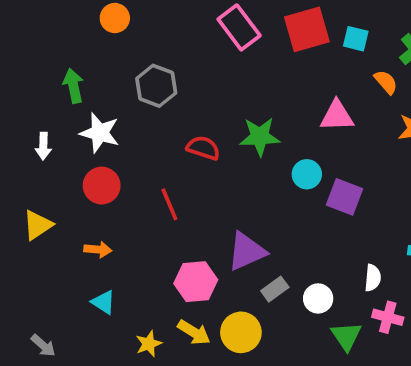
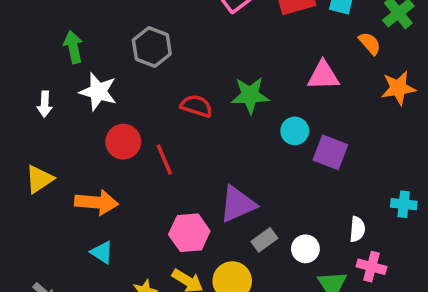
red circle: (102, 186) -> (123, 142), moved
orange arrow: (98, 250) -> (96, 202), size x1.6

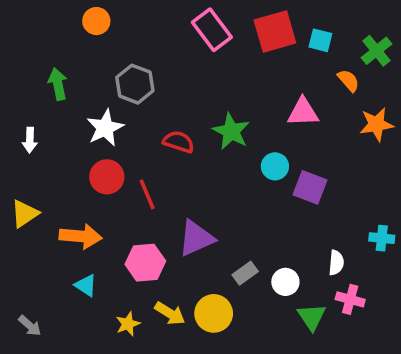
white star: (98, 92) -> (105, 128), moved, turned 30
green star: (250, 95) -> (231, 131), turned 30
purple triangle: (238, 204) -> (196, 238), moved
pink hexagon: (189, 233) -> (145, 263), moved

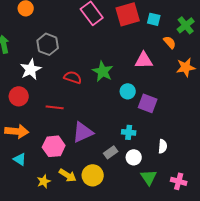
red circle: (107, 177) -> (19, 96), moved
red line: (147, 194) -> (55, 107), turned -60
cyan cross: (382, 238) -> (129, 132), moved
pink cross: (350, 299) -> (179, 181), moved

